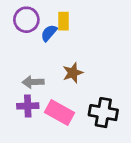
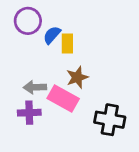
yellow rectangle: (64, 21) -> (67, 43), moved
pink rectangle: (60, 113) -> (63, 99), moved

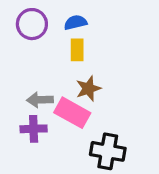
blue semicircle: (52, 35) -> (75, 22), moved, turned 36
black cross: (110, 120) -> (108, 151), moved

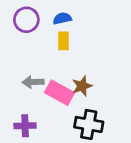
brown star: (88, 89) -> (82, 86), moved
purple cross: (34, 129) -> (25, 126), moved

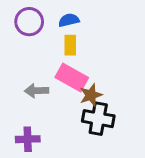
pink rectangle: (60, 93) -> (72, 77), moved
black cross: (89, 124) -> (98, 119), moved

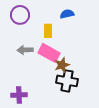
blue semicircle: (69, 20) -> (67, 14), moved
gray arrow: (36, 91) -> (25, 50), moved

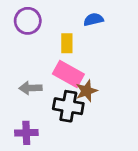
gray arrow: (25, 50) -> (31, 88), moved
black cross: (67, 81) -> (68, 106), moved

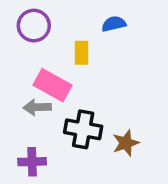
pink rectangle: (68, 74) -> (53, 85), moved
brown star: (86, 91) -> (126, 143), moved

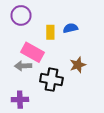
blue semicircle: (114, 24) -> (70, 28), moved
brown star: (126, 143) -> (78, 65), moved

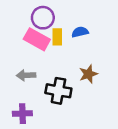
purple circle: (21, 15) -> (43, 18), moved
pink rectangle: (33, 52) -> (37, 39), moved

